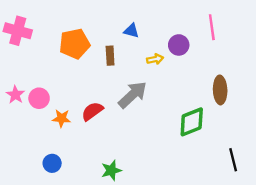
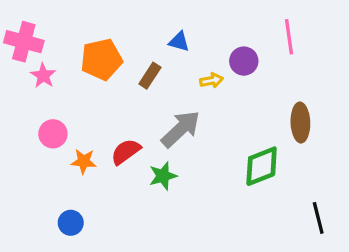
brown rectangle: (110, 56) -> (150, 76), turned 36
pink star: (15, 95) -> (43, 76), moved
green star: (111, 170) -> (163, 176), moved

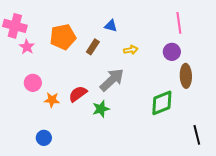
purple circle: (244, 61) -> (172, 52), moved

